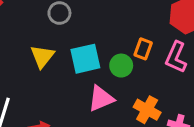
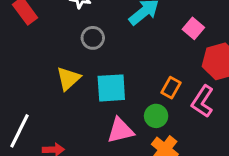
green circle: (121, 66) -> (156, 116), moved

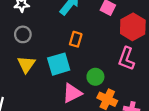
gray circle: (93, 38) -> (23, 34), moved
orange rectangle: (171, 88) -> (76, 39), moved

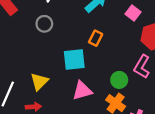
yellow triangle: (26, 64) -> (39, 82), moved
green circle: (95, 77) -> (119, 80), moved

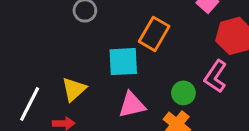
orange rectangle: (96, 38) -> (154, 34), size x1.5

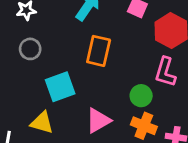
cyan square: (123, 62) -> (60, 87), moved
yellow triangle: (74, 89) -> (42, 123), turned -45

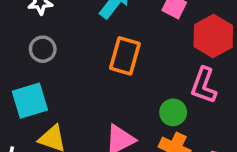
cyan square: (60, 87) -> (30, 101), moved

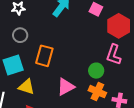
orange rectangle: (125, 56) -> (44, 56), moved

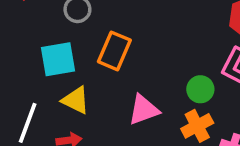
orange cross: (97, 92) -> (197, 126), turned 30

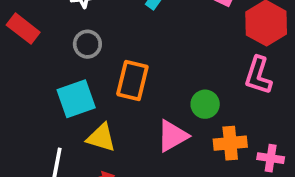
green circle: (200, 89) -> (205, 104), moved
orange cross: (197, 126) -> (230, 143), turned 32

